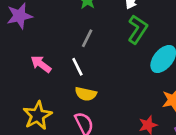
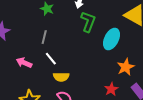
gray line: (87, 38) -> (44, 37), moved

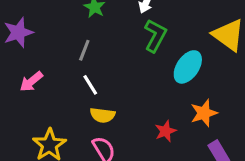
pink arrow: (24, 63) -> (31, 82), moved, turned -70
red star: (111, 89) -> (166, 131), moved

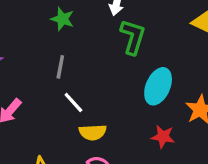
cyan ellipse: (188, 67) -> (158, 86), moved
red star: (166, 131) -> (163, 137), turned -30

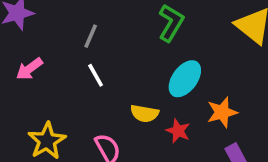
yellow semicircle: (93, 132) -> (145, 113), moved

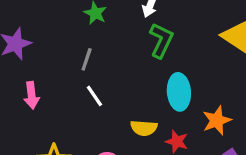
pink arrow: (29, 69) -> (31, 95), turned -55
cyan ellipse: (185, 79) -> (179, 92), turned -36

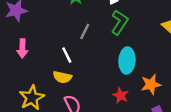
gray line: (87, 59) -> (85, 31), moved
yellow semicircle: (144, 128) -> (62, 77), moved

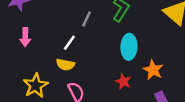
white line: (67, 55) -> (69, 43), turned 63
orange star: (151, 84) -> (153, 70), turned -30

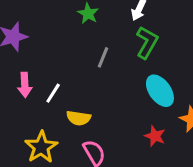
white line: (69, 43) -> (53, 93), moved
cyan ellipse: (129, 47) -> (160, 91), turned -35

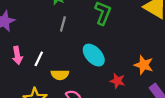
gray line: (103, 57) -> (63, 24), moved
cyan ellipse: (160, 91) -> (94, 55), moved

